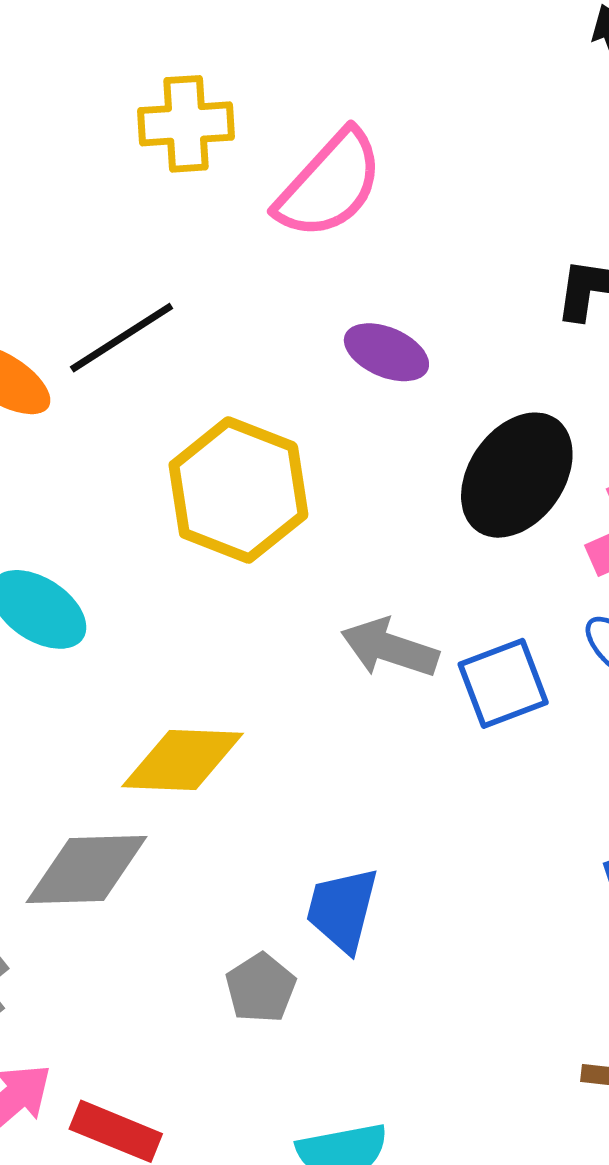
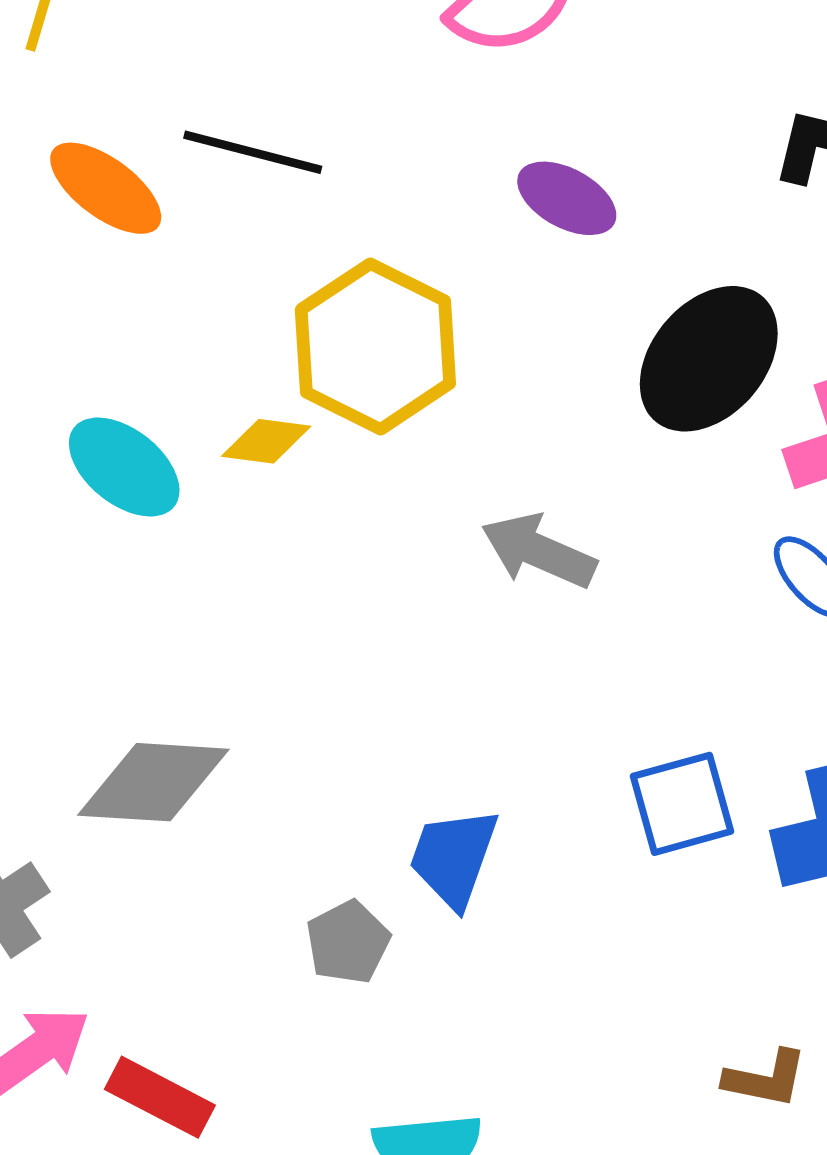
black line: (122, 338) -> (253, 152), turned 42
blue square: (503, 683) -> (682, 804), moved
yellow diamond: (183, 760) -> (266, 441), moved, size x0.6

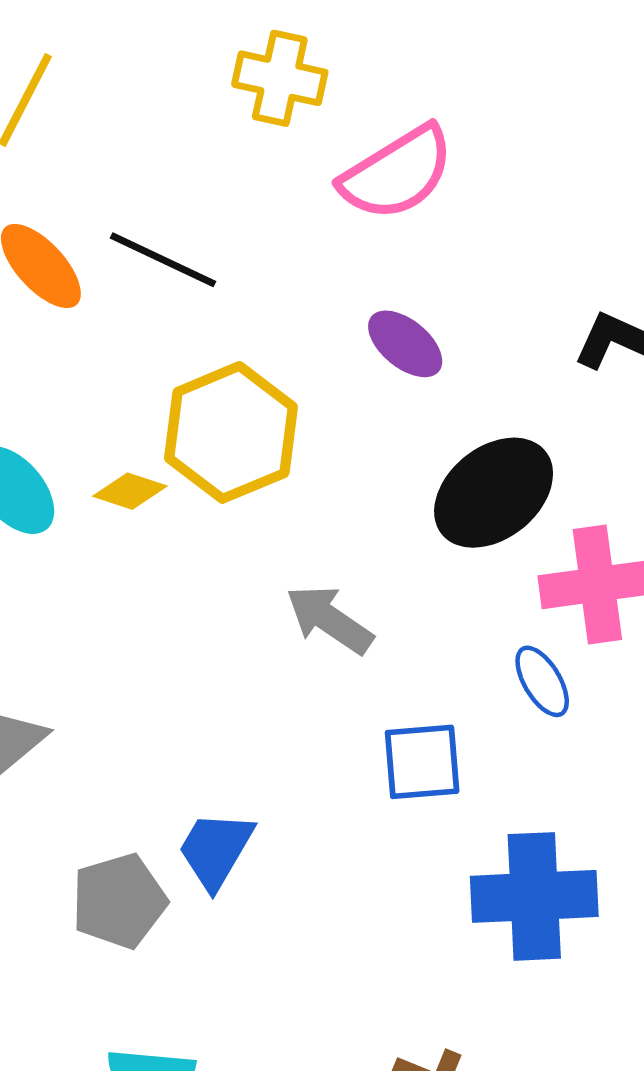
blue square: (682, 804) -> (422, 762), moved
gray pentagon: (348, 942) -> (119, 901), size x1.4

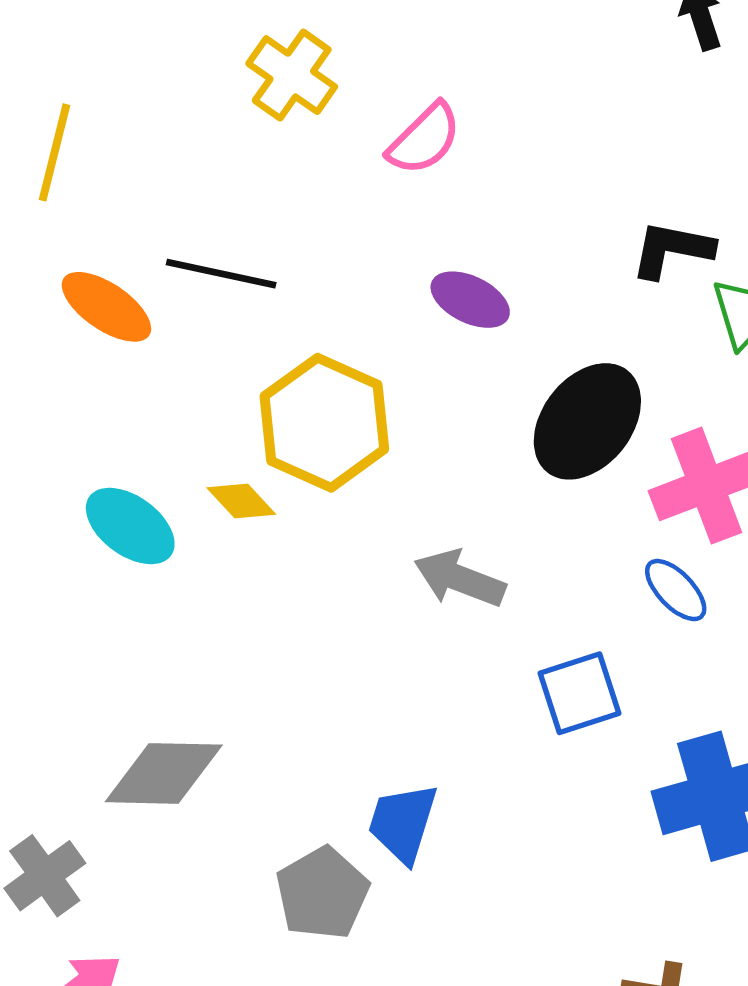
yellow cross: (280, 78) -> (292, 75), turned 36
pink semicircle: (397, 173) -> (424, 139), size x0.7
yellow diamond: (130, 491) -> (241, 501), turned 42

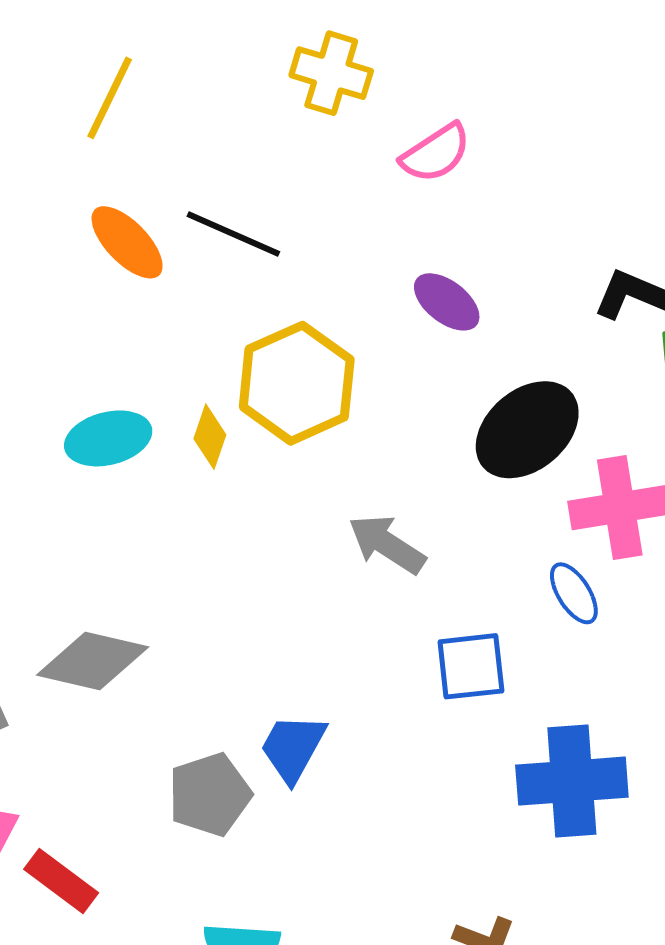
yellow cross: (292, 75) -> (331, 73), turned -30
yellow diamond: (241, 501) -> (210, 437), turned 50
cyan ellipse: (130, 526) -> (108, 438), turned -62

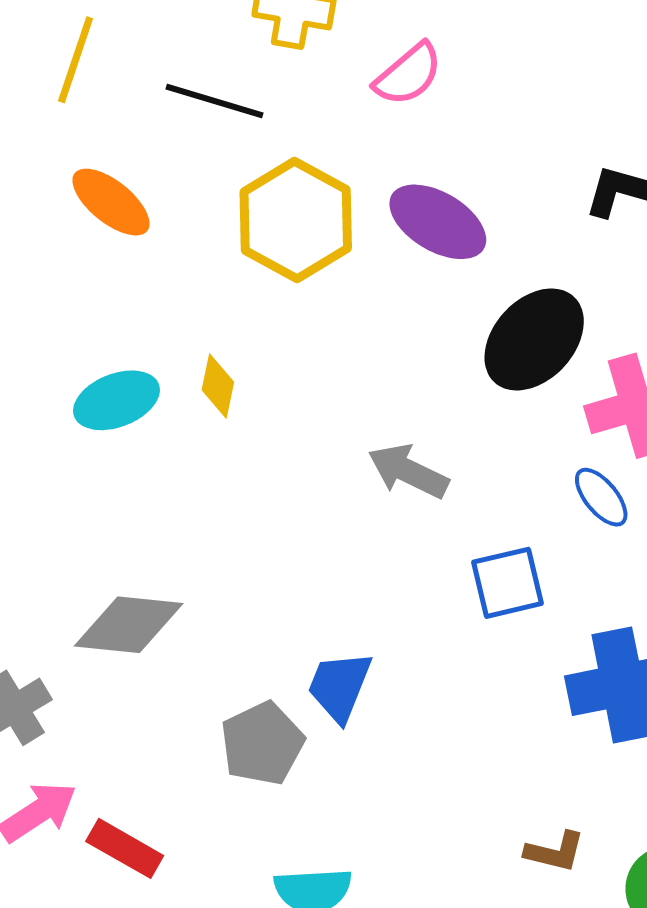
black line: (233, 234) -> (214, 101), moved
purple ellipse: (447, 302) -> (438, 222), size x1.4
yellow hexagon: (297, 383) -> (296, 220), moved

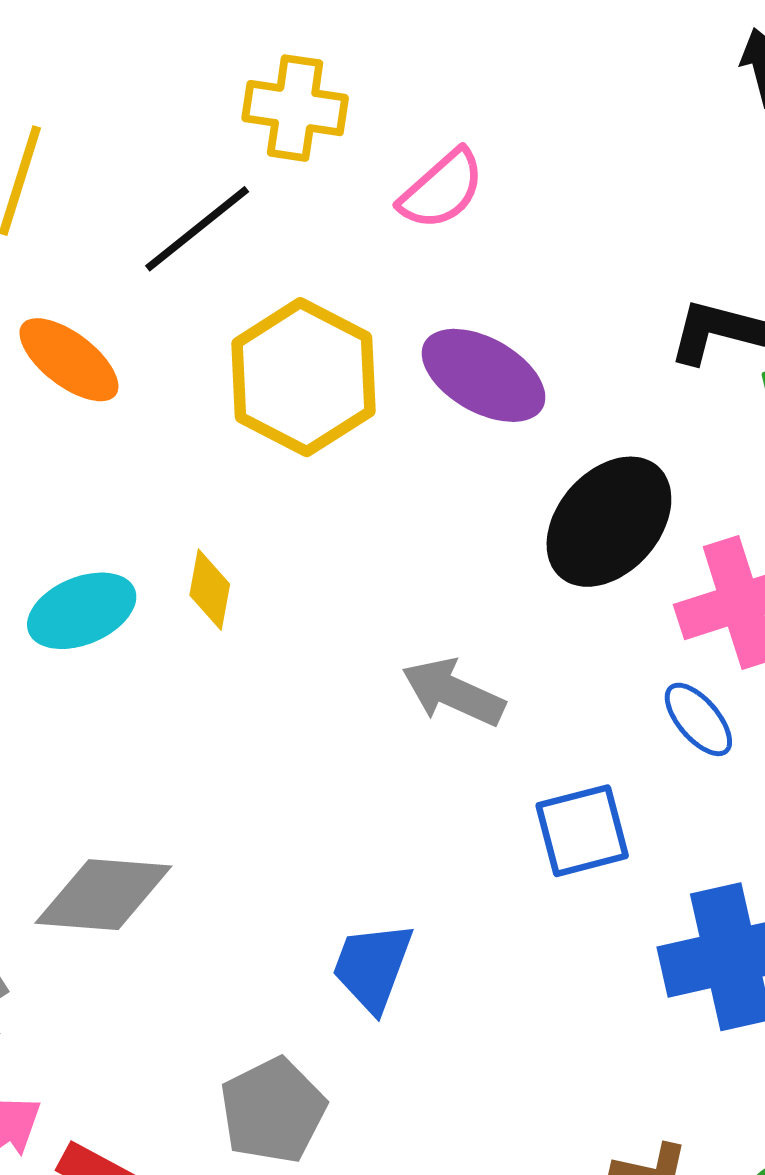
black line: (214, 101) -> (197, 229), turned -54
gray pentagon: (262, 744) -> (273, 1110), moved

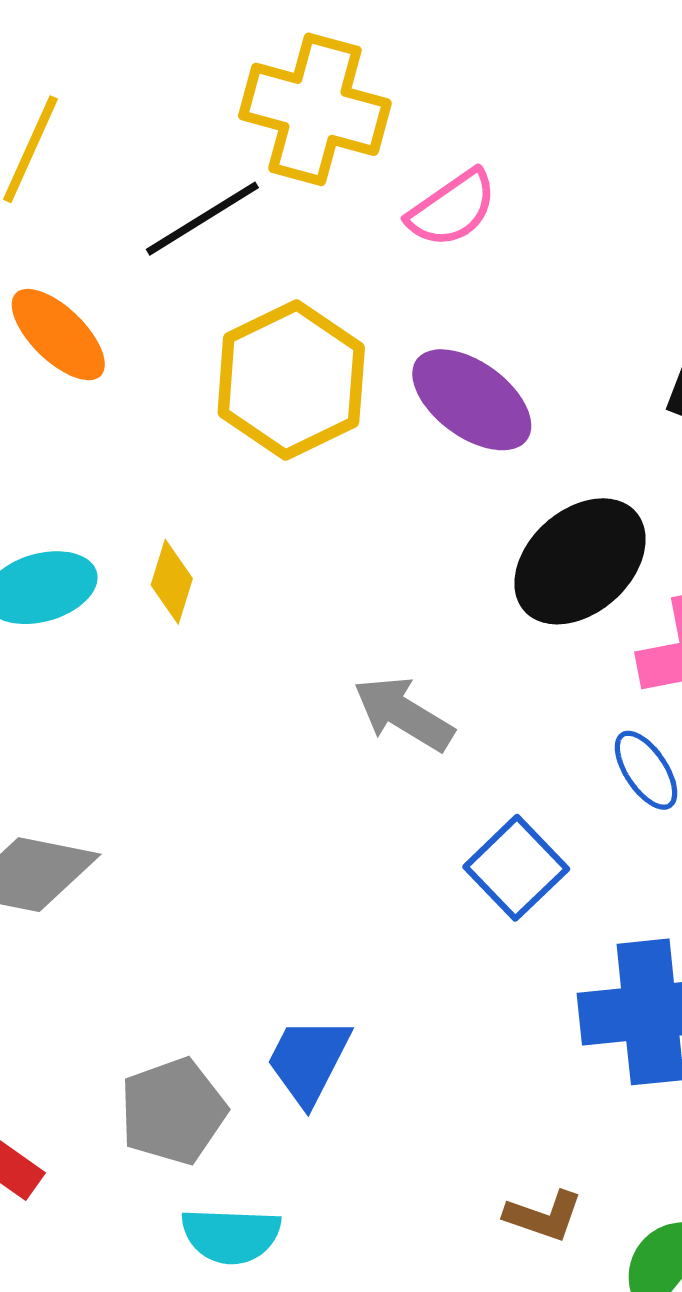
yellow cross: (295, 108) -> (315, 109), size x1.4
blue square: (582, 831) -> (516, 868), turned -36
blue trapezoid: (372, 967) -> (308, 1060), moved

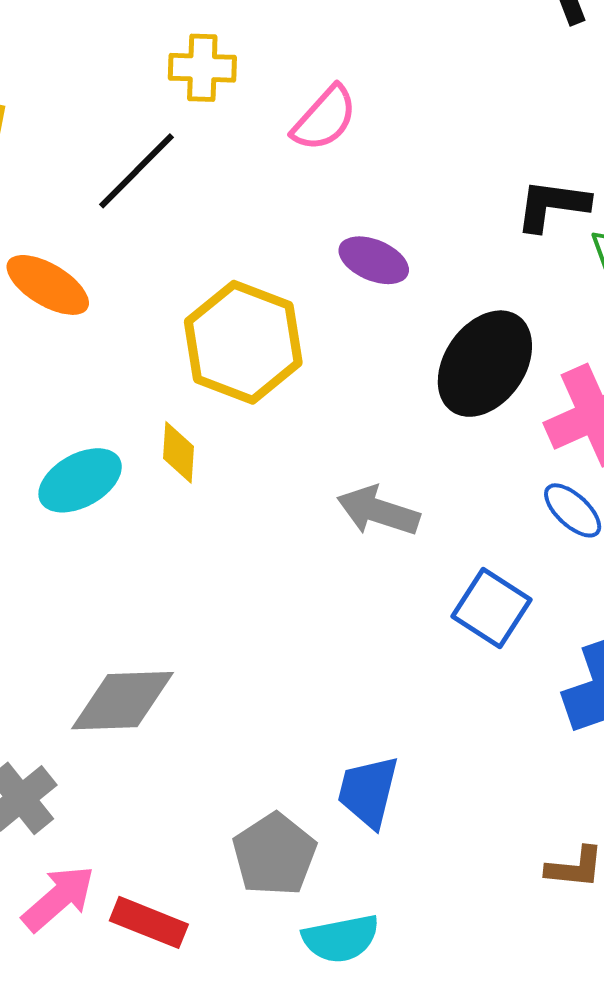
yellow cross: (315, 109) -> (202, 68), size x0.6
yellow hexagon: (291, 380) -> (243, 342), moved
purple ellipse: (472, 400) -> (374, 260), size x0.7

